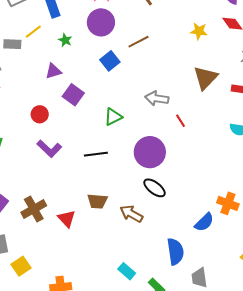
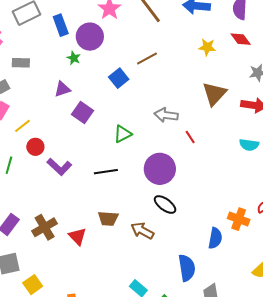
purple circle: (101, 22) -> (90, 37), moved
yellow line: (33, 32) -> (22, 126), moved
red circle: (40, 114) -> (35, 147), moved
blue semicircle: (204, 222) -> (215, 238), turned -35

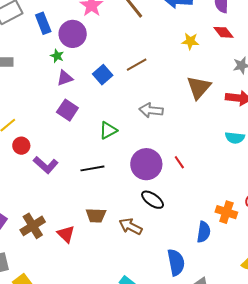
brown line: (147, 59) -> (137, 65), moved
purple triangle: (62, 89) -> (65, 78), moved
red line: (190, 137) -> (179, 162), moved

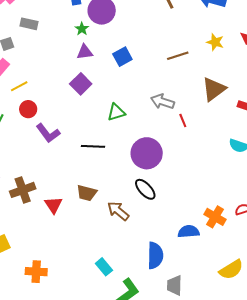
brown line: (137, 65) -> (178, 56), moved
red line: (179, 162) -> (183, 120), moved
blue semicircle: (204, 232) -> (189, 231), turned -115

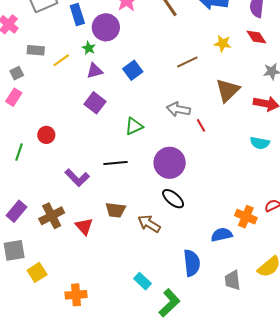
yellow line: (19, 86) -> (61, 60), moved
purple L-shape: (48, 133) -> (77, 178), moved
gray trapezoid: (175, 285) -> (233, 280), moved

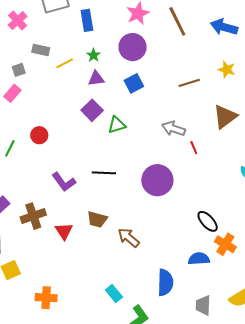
purple circle: (106, 27) -> (133, 47), moved
green triangle: (134, 126) -> (117, 125), moved
black ellipse: (173, 199) -> (208, 221), moved

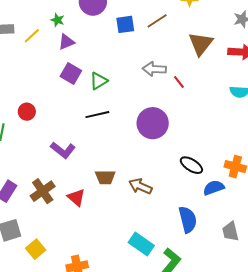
blue square: (134, 83) -> (125, 24), moved, turned 36
black line: (104, 173) -> (97, 115), moved
black ellipse: (208, 221) -> (191, 165), moved
cyan rectangle: (114, 293) -> (141, 244), size x1.4

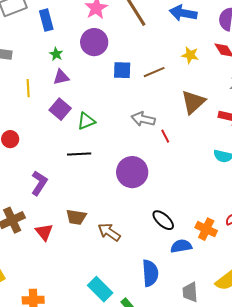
yellow line: (32, 36) -> (28, 88), moved, turned -60
purple L-shape: (63, 150) -> (39, 183), turned -105

